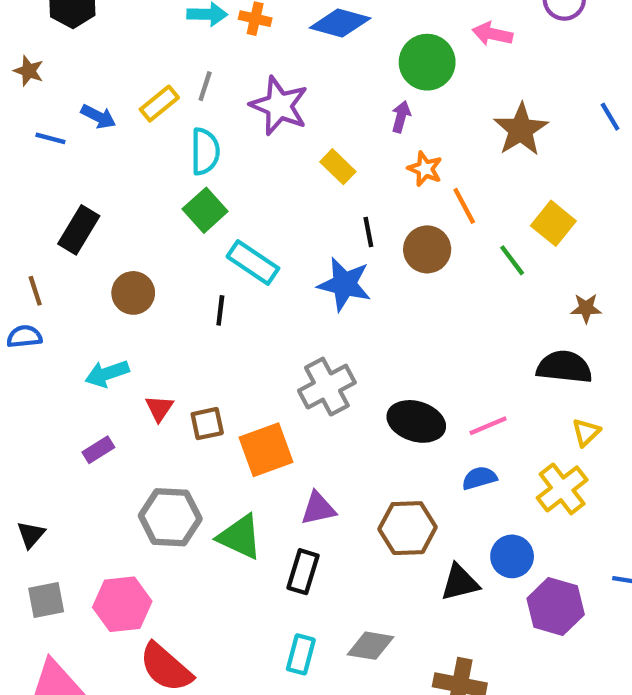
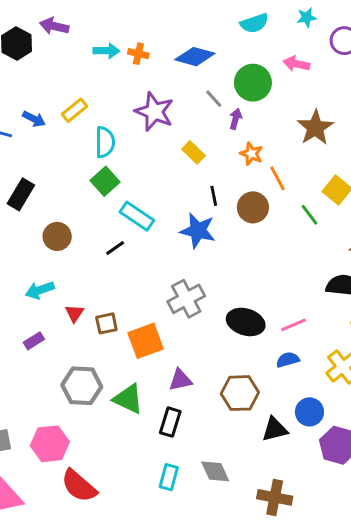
gray line: (205, 86) -> (214, 99), moved, turned -60
black line: (220, 310) -> (115, 248), turned 48
gray diamond: (371, 646) -> (215, 471), turned 56

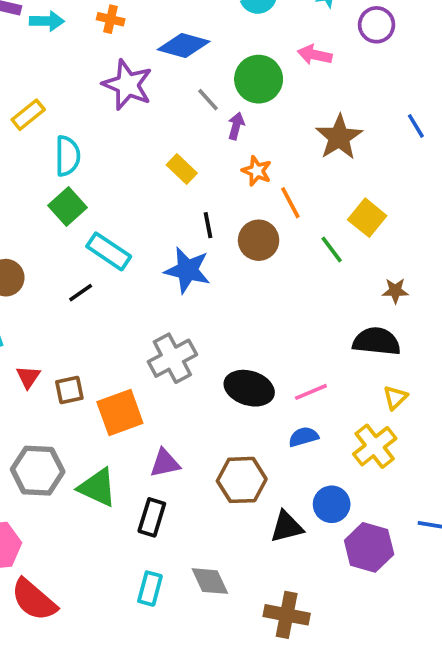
cyan arrow: (106, 51) -> (47, 21), moved
orange cross: (138, 54) -> (111, 19), moved
purple star: (154, 112) -> (127, 85), moved

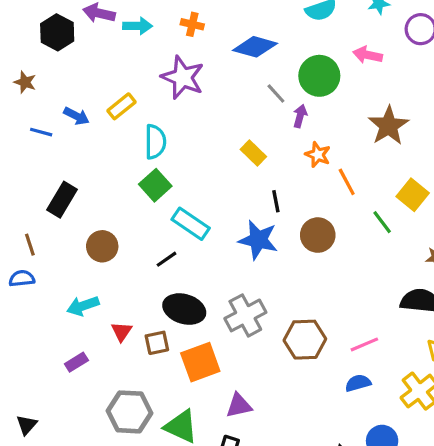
purple star: (127, 85) -> (183, 77), moved
brown circle: (259, 240) -> (318, 235), moved
black ellipse: (249, 388) -> (184, 309), moved
brown hexagon: (242, 480) -> (305, 340), moved

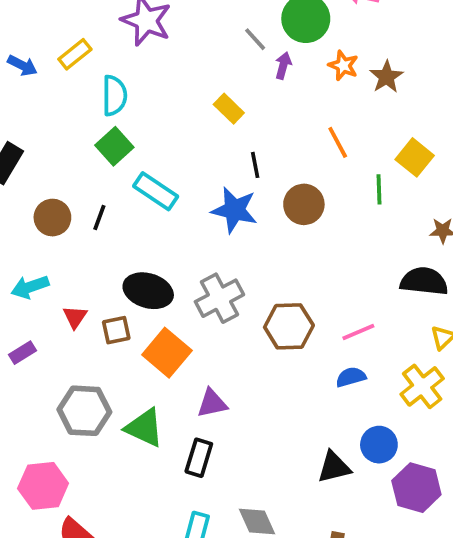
brown star: (389, 126) -> (386, 77), size x0.7
orange star: (318, 155) -> (343, 66), moved
green line: (382, 222) -> (379, 189), turned 35
black line: (167, 259) -> (99, 218), moved, turned -35
orange square: (200, 362) -> (167, 353), turned -30

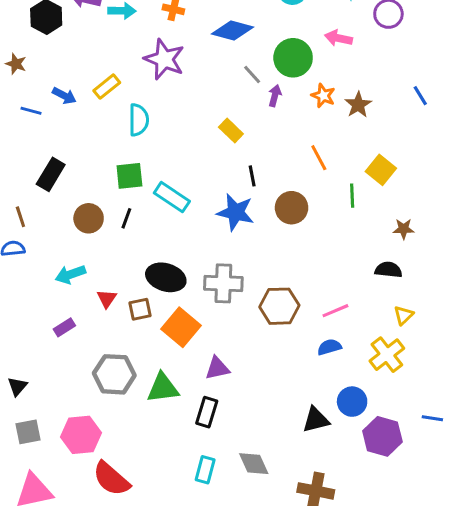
green square: (114, 146) -> (129, 176), moved, turned 36
black semicircle: (424, 281) -> (388, 270), size x0.7
gray cross: (219, 298) -> (223, 283), turned 30
green triangle: (144, 428) -> (163, 388), turned -32

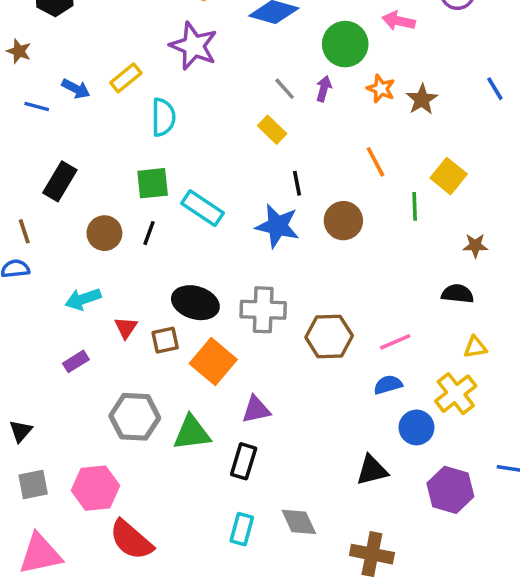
gray line: (252, 74) -> (285, 89), moved
yellow triangle: (404, 315) -> (475, 347), turned 35
blue circle: (352, 402) -> (416, 427), moved

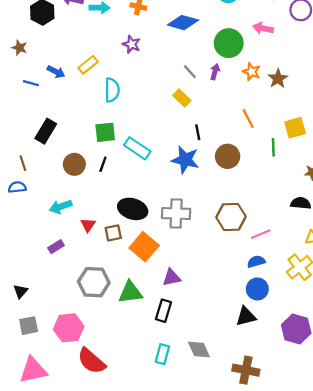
purple star: (194, 46) -> (132, 44), size x0.6
yellow square: (449, 176) -> (295, 128), turned 35
brown hexagon: (329, 337) -> (231, 217), moved
blue circle: (416, 427) -> (257, 289), moved

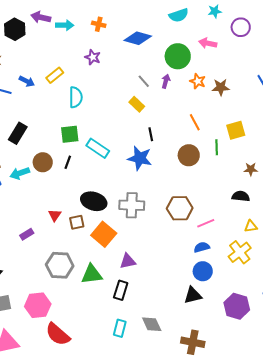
brown star: (278, 79) -> (221, 87), turned 30
brown circle: (228, 156) -> (189, 155), moved
cyan arrow: (61, 207) -> (20, 173), moved

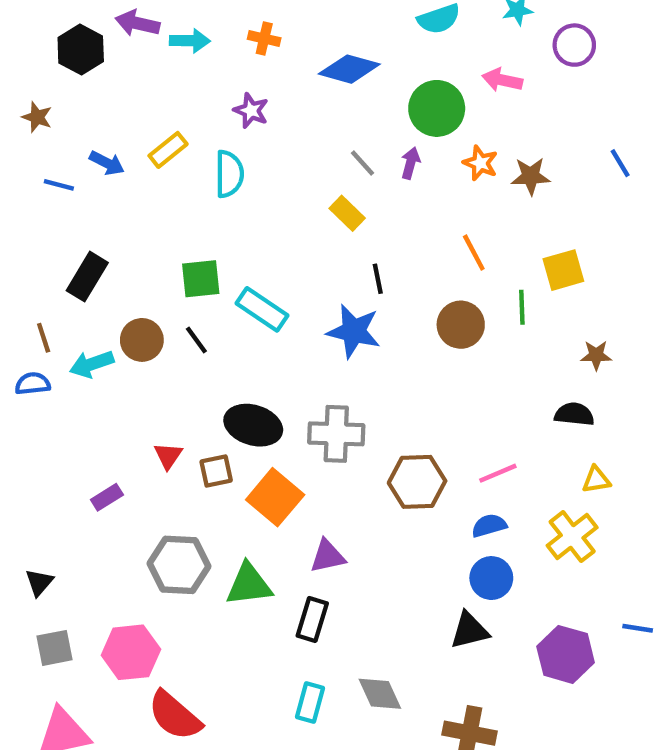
cyan semicircle: (76, 97) -> (229, 174), moved
black line: (68, 162) -> (196, 340), turned -56
brown hexagon: (180, 208) -> (417, 482), moved

